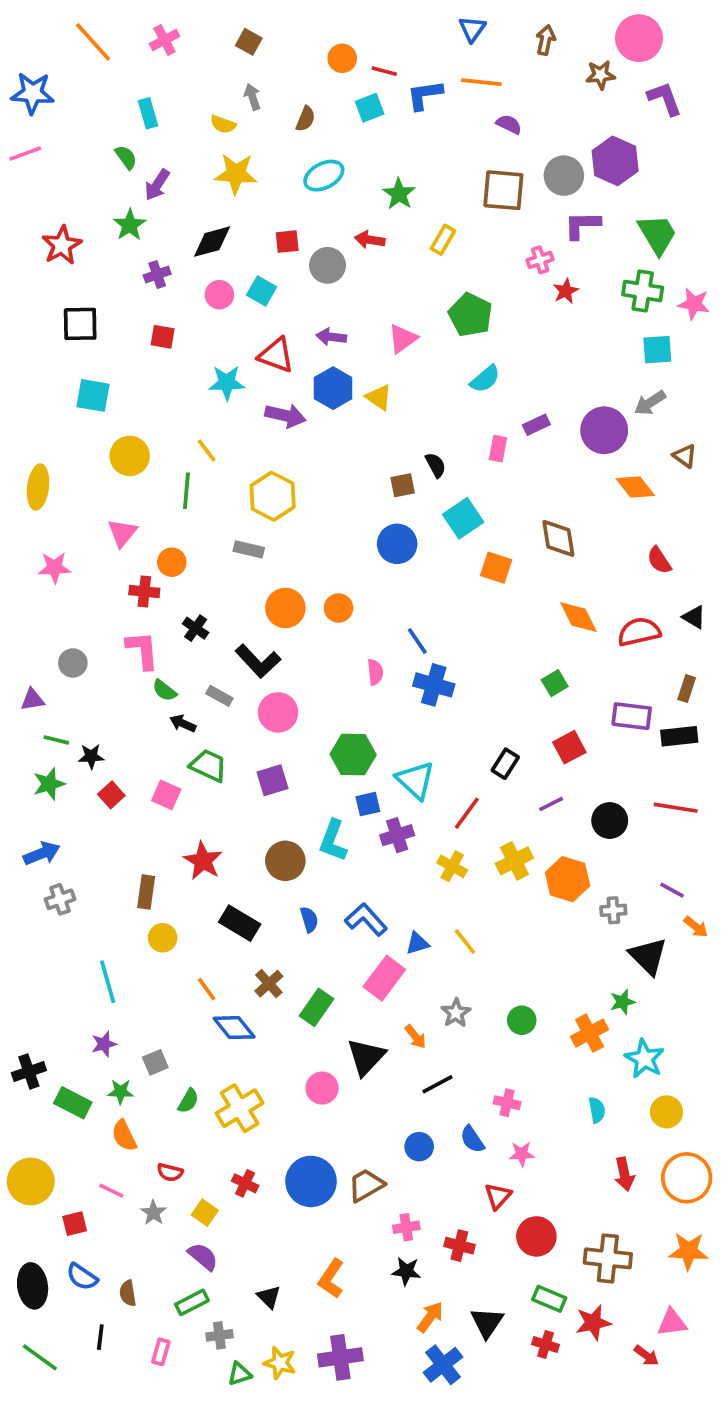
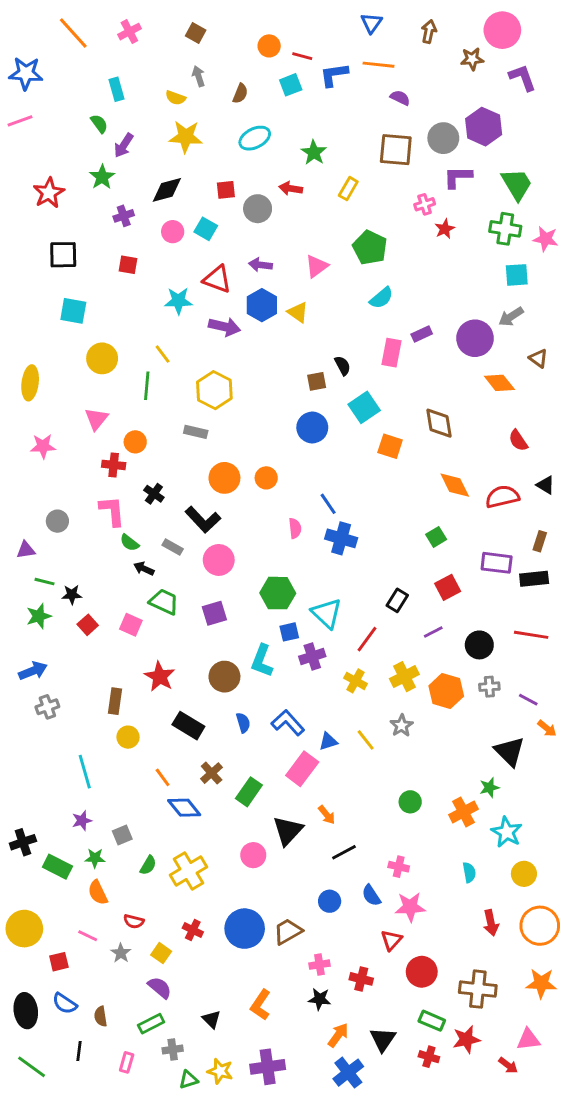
pink rectangle: (498, 449) -> (391, 353), size x1.4
gray cross: (613, 910) -> (489, 687), moved
gray star: (456, 1013) -> (402, 726), moved
pink star: (522, 1154) -> (410, 907), size x1.5

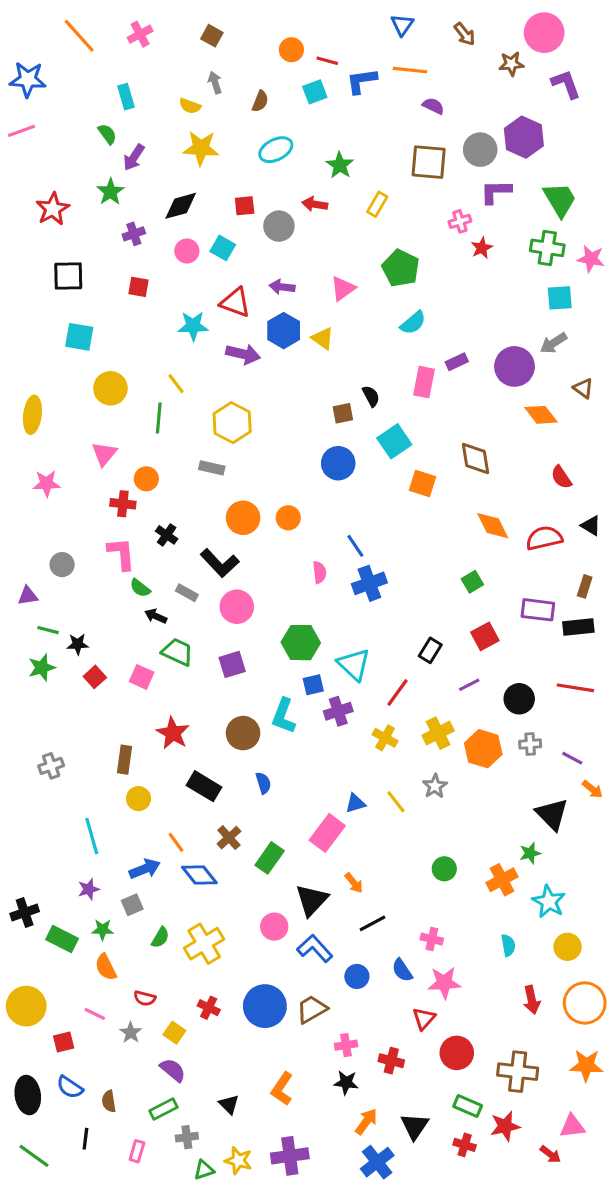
brown arrow: (429, 32) -> (465, 34), turned 130
blue cross: (341, 538) -> (369, 583), turned -36
blue arrow: (33, 671) -> (145, 869), moved
blue L-shape: (288, 723) -> (315, 948), moved

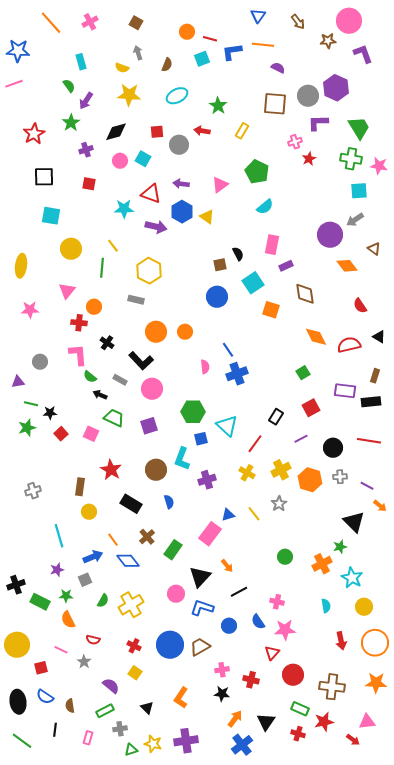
purple rectangle: (457, 362) -> (286, 266), moved
purple cross: (338, 711) -> (207, 480), moved
blue L-shape: (315, 948) -> (202, 608), turned -30
yellow square: (174, 1033) -> (135, 673), moved

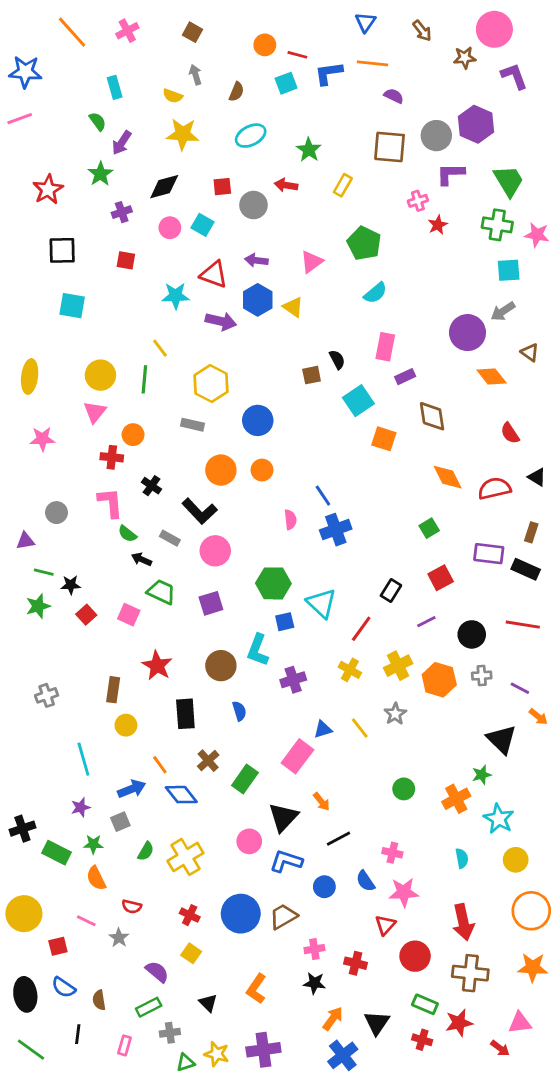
yellow circle: (71, 249) -> (100, 375), moved
blue circle: (217, 297) -> (258, 420), moved
black rectangle: (371, 402) -> (526, 569), turned 30
black rectangle: (131, 504) -> (185, 714), turned 55
red arrow: (341, 641) -> (463, 922), moved, size x1.4

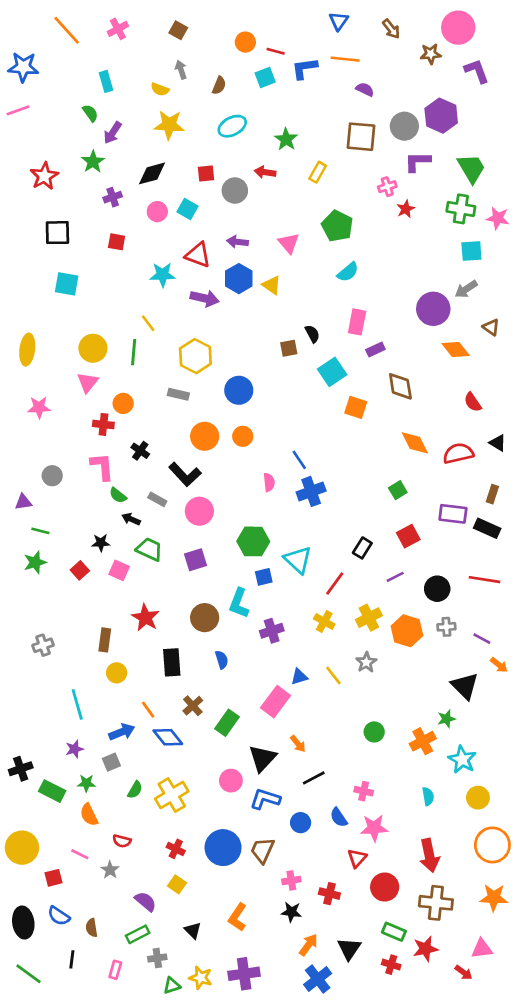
pink triangle: (312, 262) -> (289, 243), turned -35
black star: (71, 585) -> (101, 543), moved
brown trapezoid: (283, 916) -> (262, 850), turned -36

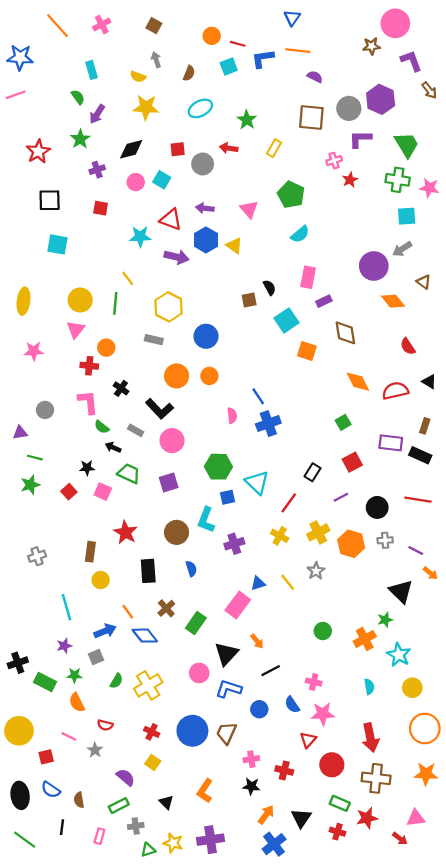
brown arrow: (391, 29) -> (429, 90), moved

